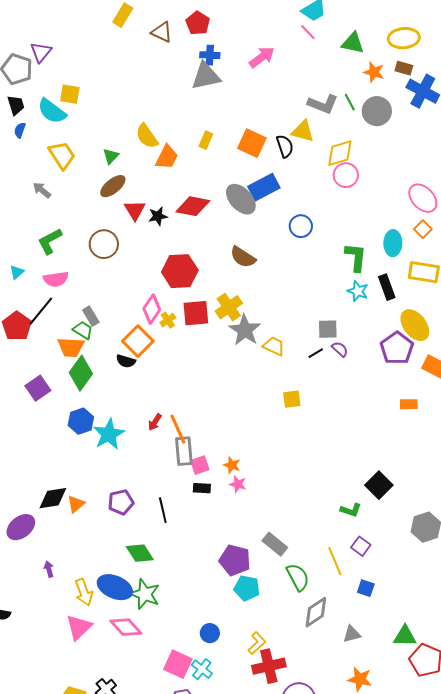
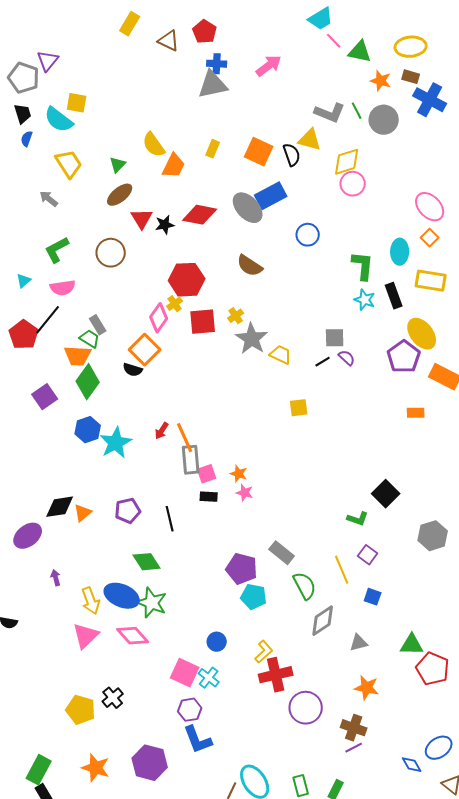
pink line: (308, 32) -> (334, 41), moved
yellow cross: (229, 307) -> (236, 316), size x0.6
yellow cross: (168, 320) -> (175, 304), moved

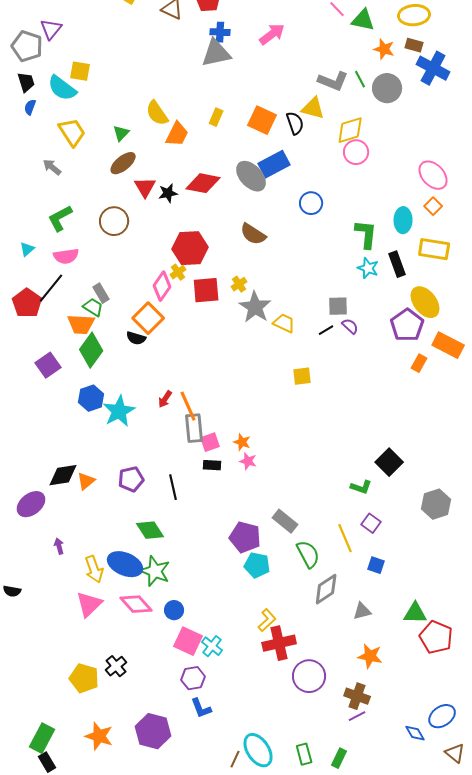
orange rectangle: (416, 413) -> (419, 363), moved, turned -60
blue circle: (217, 642) -> (174, 610), moved
blue L-shape: (198, 740) -> (201, 708), size x0.7

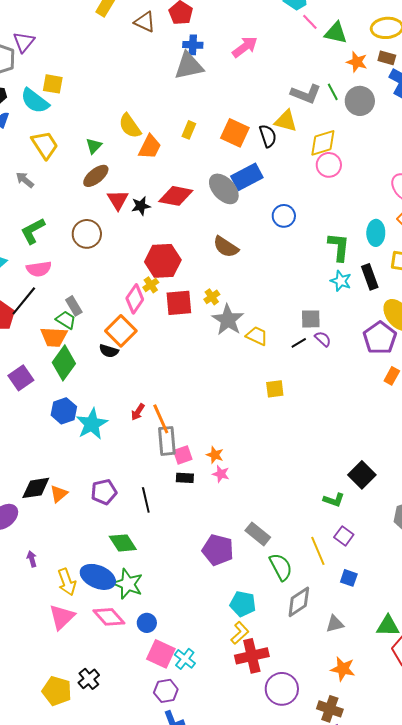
cyan pentagon: (257, 565) -> (243, 604), moved

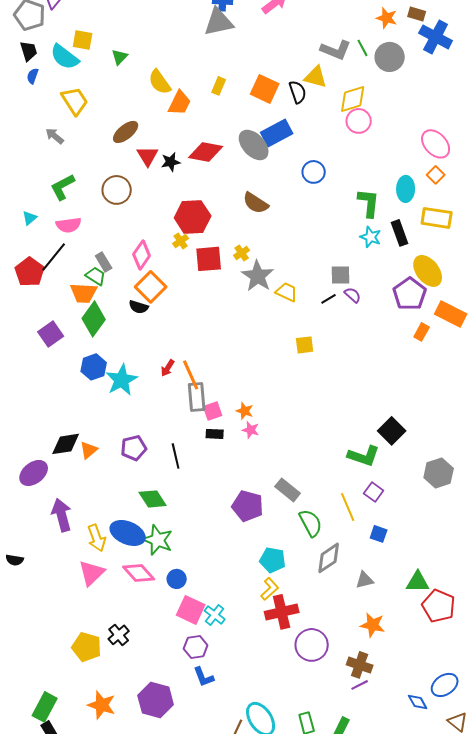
green triangle: (94, 146) -> (120, 57), moved
pink diamond: (135, 299) -> (142, 255), moved
green L-shape: (334, 500) -> (364, 456), size x1.5
purple arrow: (32, 559) -> (62, 515), size x2.0

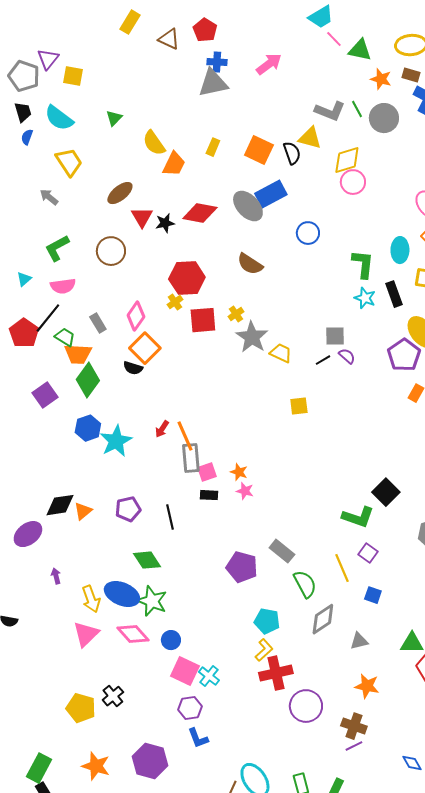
yellow square: (83, 40) -> (73, 76), moved
green trapezoid: (96, 276) -> (65, 337), moved
purple arrow: (62, 515) -> (56, 576), size x0.5

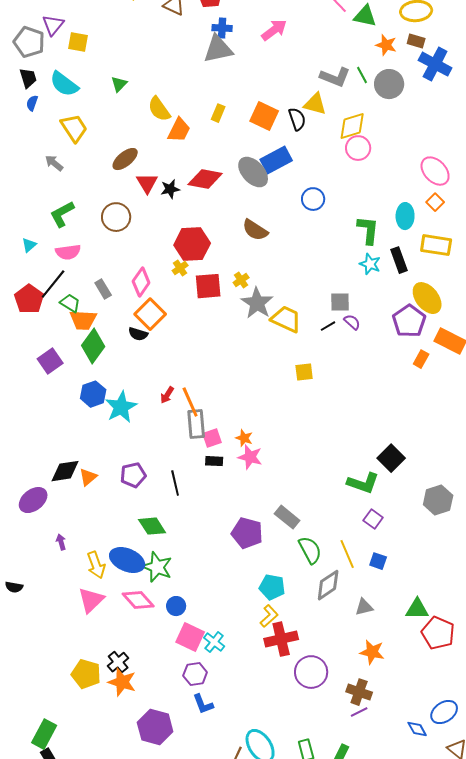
yellow trapezoid: (281, 353) -> (286, 319), size x1.4
pink star: (245, 491) -> (250, 457), size x1.4
yellow line: (342, 568) -> (347, 554), moved
orange star: (96, 766) -> (122, 682), moved

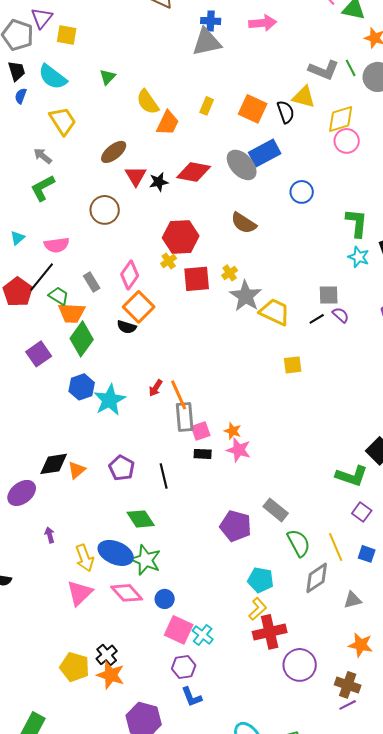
pink arrow: (274, 30) -> (263, 23), turned 32
green L-shape: (62, 214) -> (43, 188), moved
purple pentagon: (133, 475) -> (122, 468), turned -30

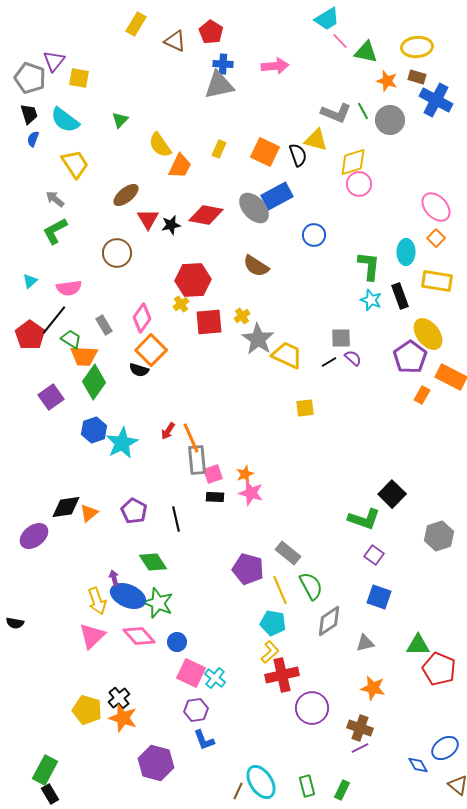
orange star: (233, 431) -> (245, 474), turned 30
purple arrow: (50, 535) -> (114, 578), moved
yellow line: (336, 547) -> (280, 590), moved
blue square: (367, 554) -> (379, 597), size x1.4

